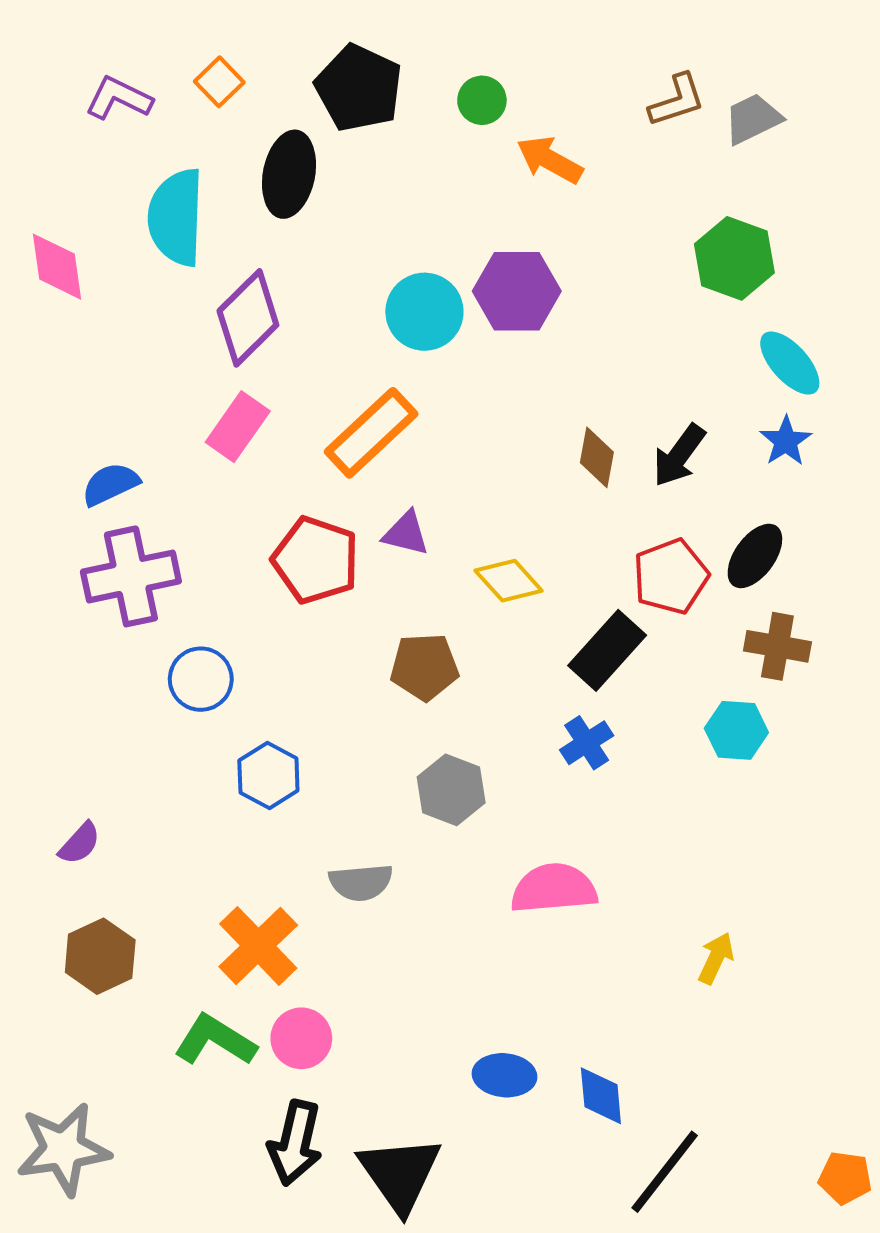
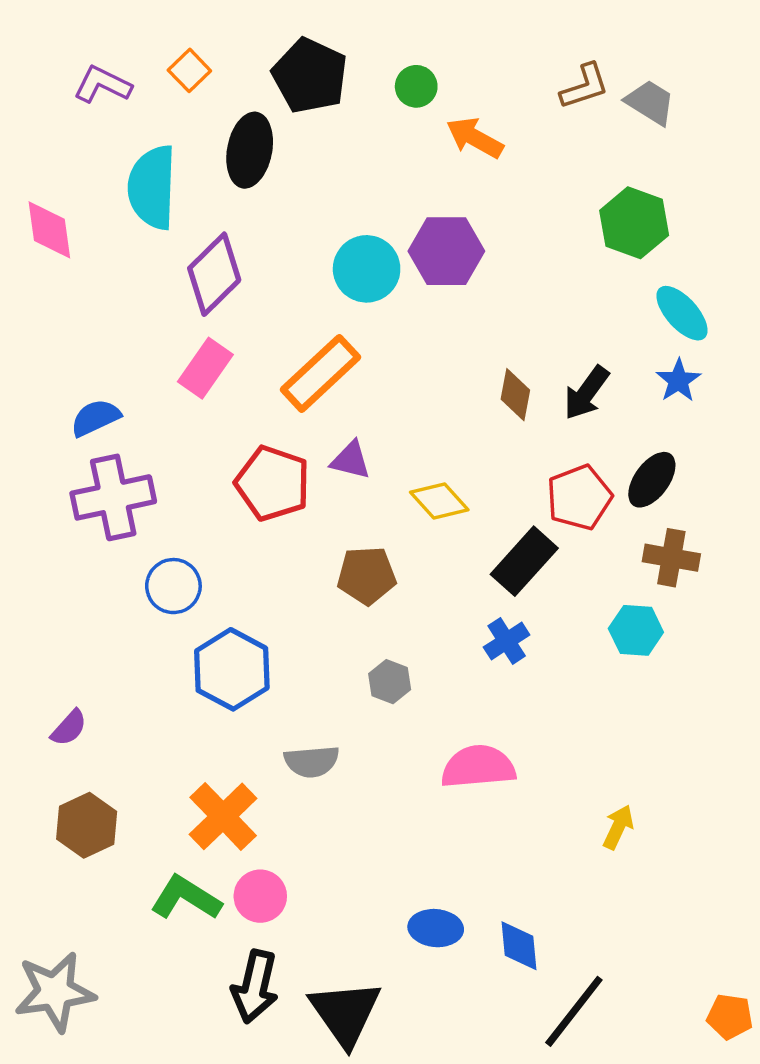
gray trapezoid: (753, 119) -> (650, 102), turned 58
blue hexagon: (268, 776) -> (232, 669), size x1.4
gray hexagon: (451, 790) -> (390, 682), size x0.7

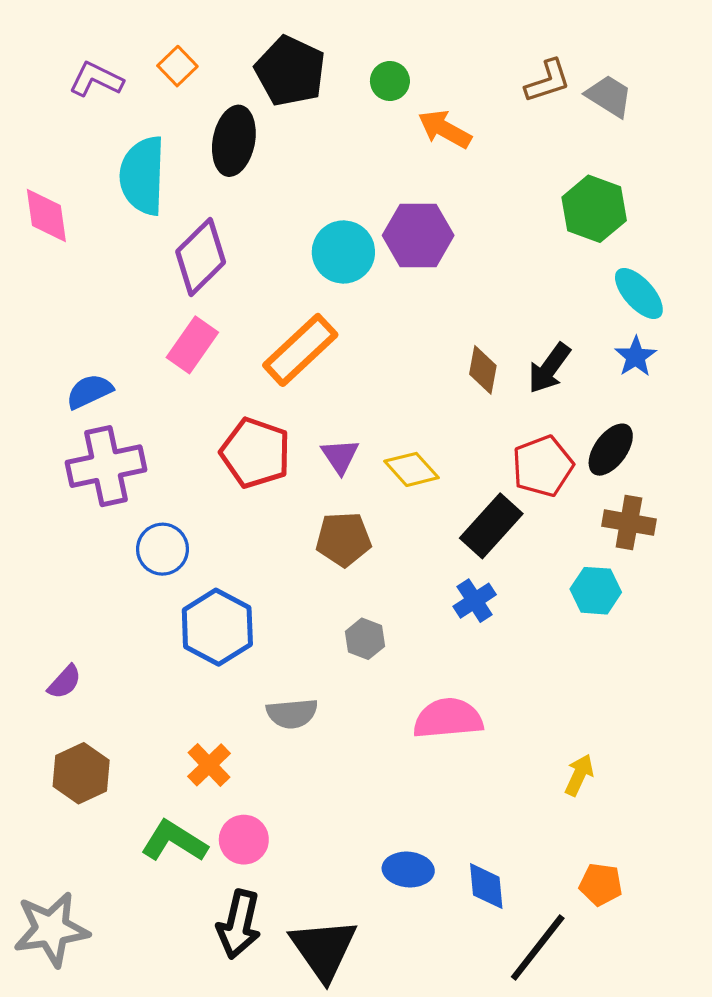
purple triangle: (351, 460) -> (340, 456), moved, turned 42
orange cross: (223, 816) -> (209, 765), size x0.7
orange pentagon: (730, 1017) -> (601, 884), moved

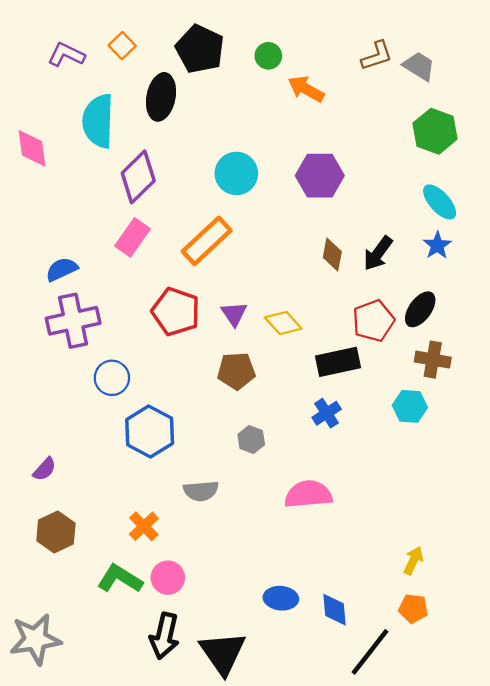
green hexagon: (594, 209) -> (435, 131), moved
purple hexagon: (418, 235) -> (320, 176), moved
black rectangle: (491, 526) -> (338, 362), turned 36
yellow arrow: (579, 775) -> (413, 561), moved

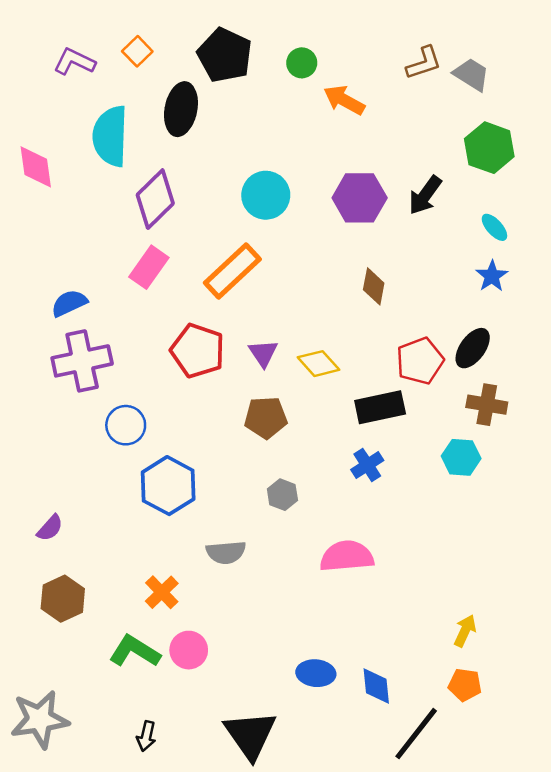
cyan ellipse: (440, 202) -> (494, 227), size x0.7
black arrow: (378, 253) -> (425, 195), moved
black arrow: (164, 636) -> (146, 736), moved, size x0.6

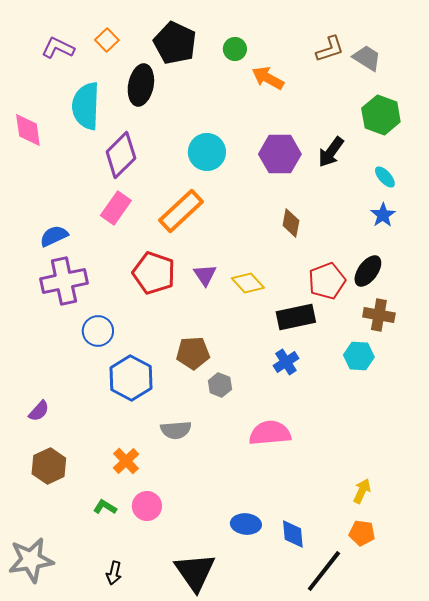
brown pentagon: (266, 417) -> (193, 353), moved
green L-shape: (135, 651) -> (105, 507), size x0.6

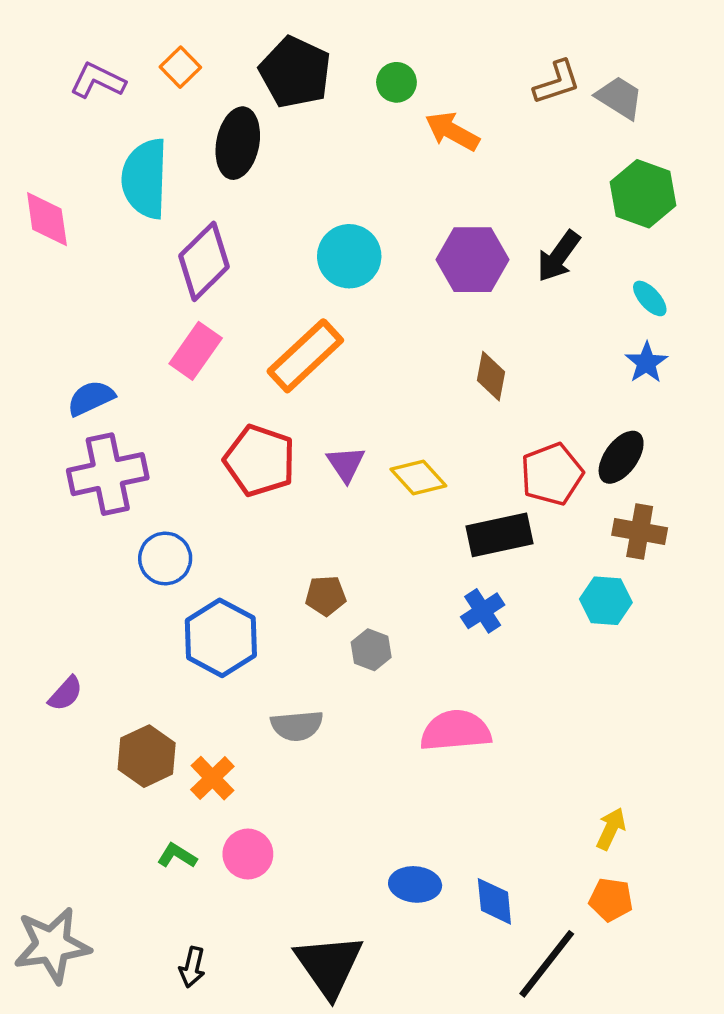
brown pentagon: (193, 353) -> (326, 596), size x0.7
brown hexagon: (49, 466) -> (147, 756), moved

